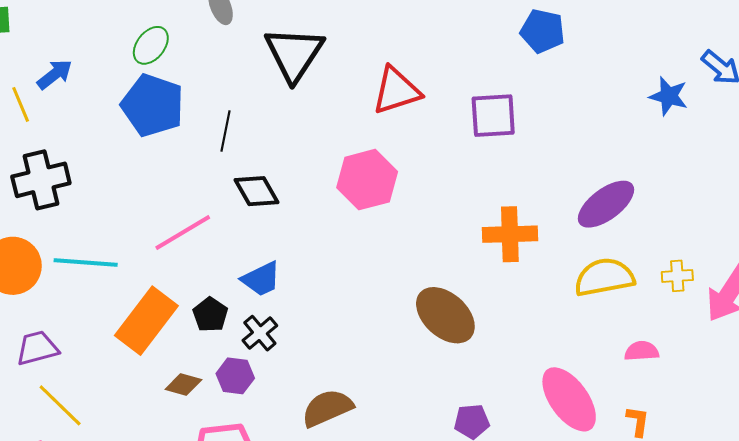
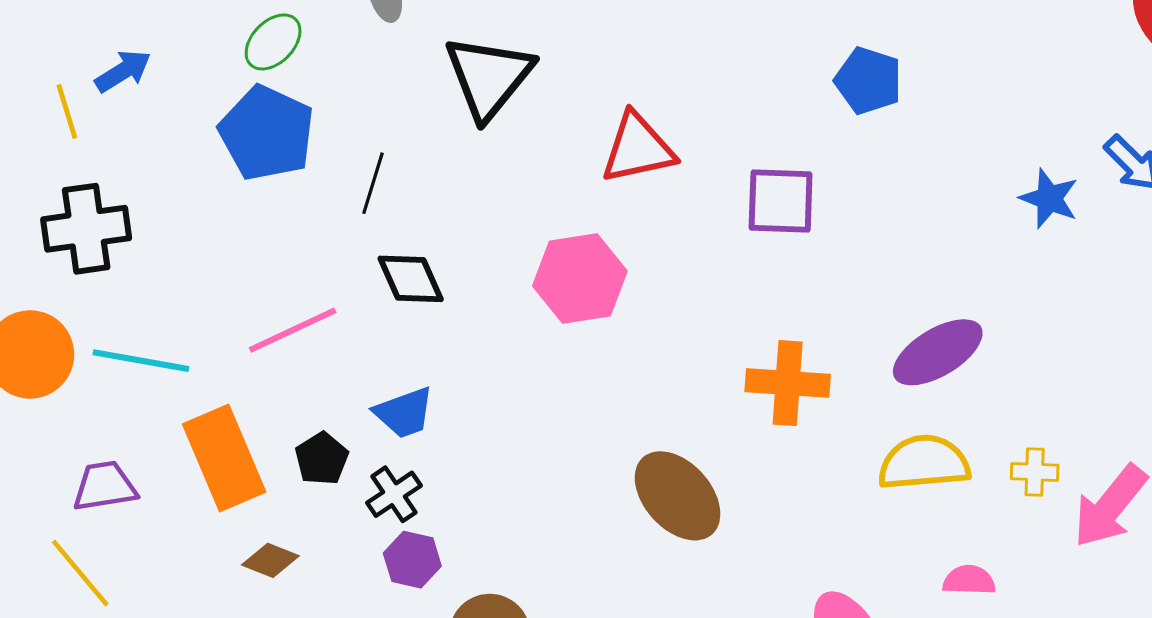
orange rectangle: (146, 321) -> (224, 458), turned -66
purple trapezoid: (37, 348) -> (105, 486), moved
purple hexagon: (235, 376) -> (412, 560), moved

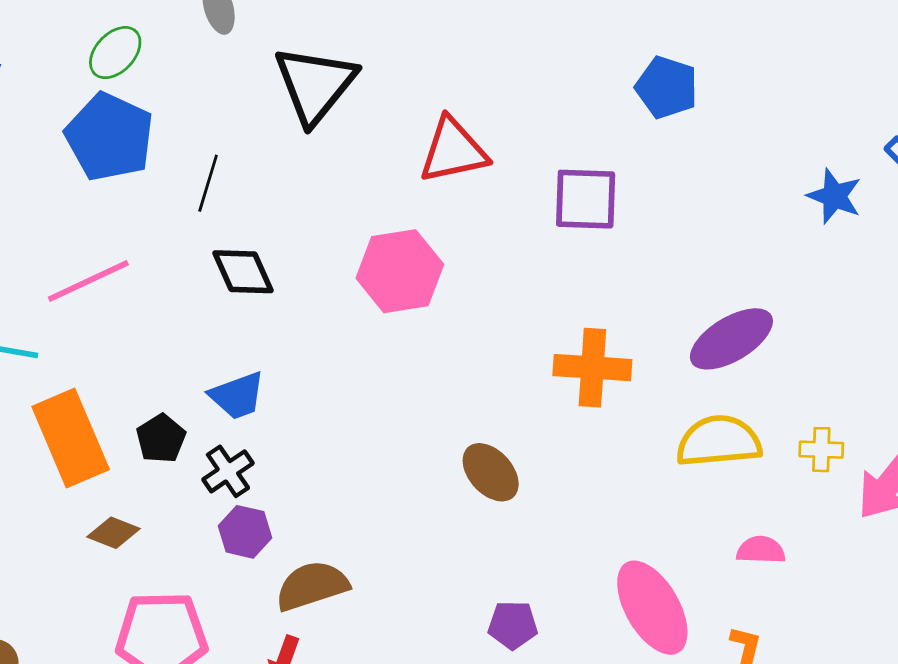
pink line: (293, 330) -> (88, 281), moved
brown ellipse: (678, 496) -> (491, 472), size x0.7

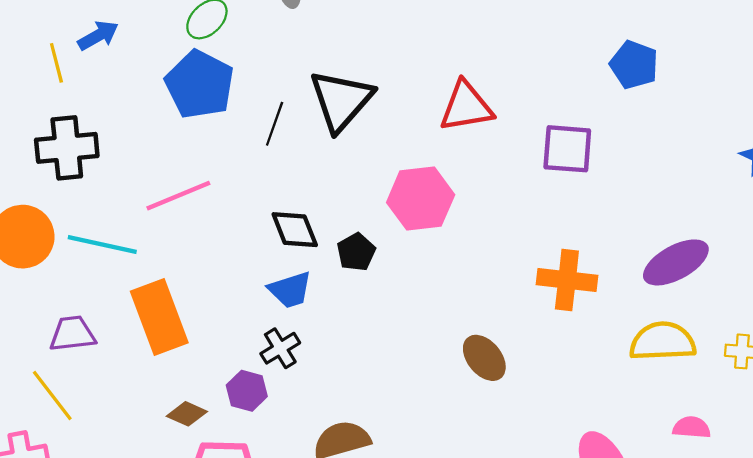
black triangle: (315, 85) -> (341, 100), moved
black diamond: (243, 272) -> (295, 230), moved
black pentagon: (161, 439) -> (356, 252), moved
purple hexagon: (245, 532) -> (247, 391), moved
brown diamond: (114, 533) -> (187, 414), moved

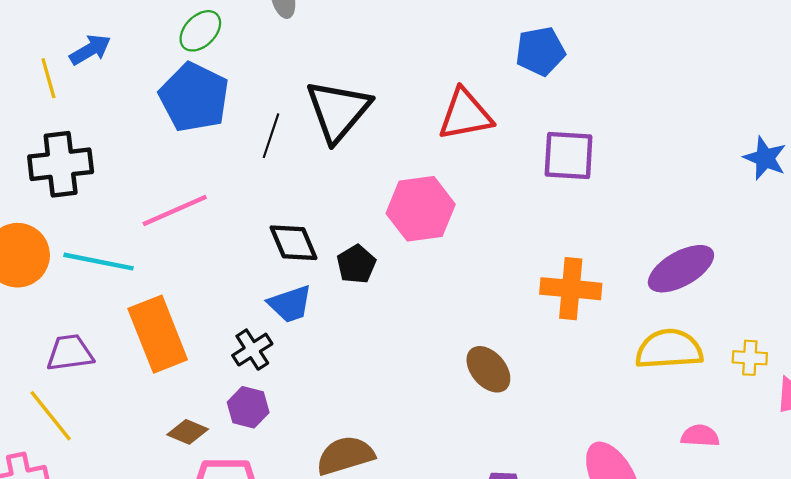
blue pentagon: (634, 65) -> (540, 51), moved, turned -30
black cross: (280, 348) -> (252, 350), moved

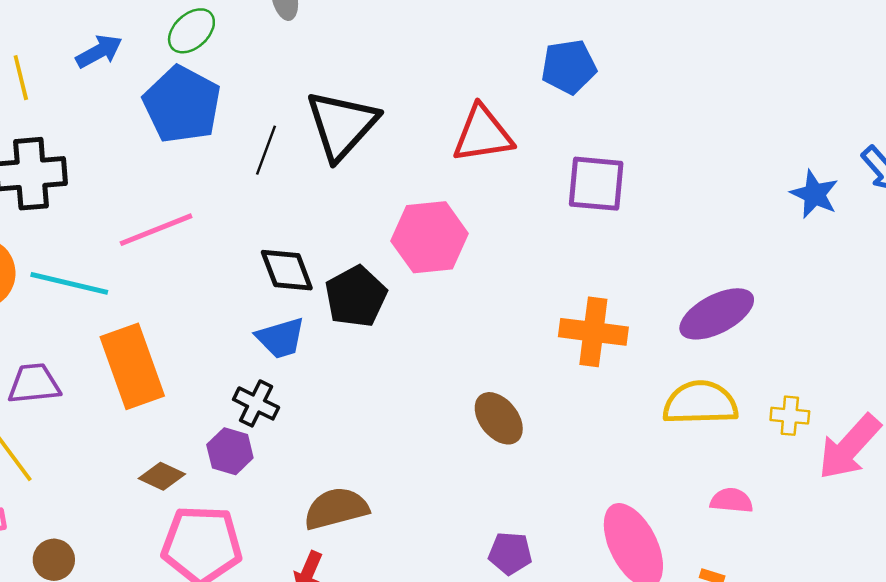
blue arrow: (90, 50) -> (99, 51), moved
black pentagon: (356, 264) -> (356, 296), size x1.4
black cross: (252, 350) -> (256, 403), moved, turned -33

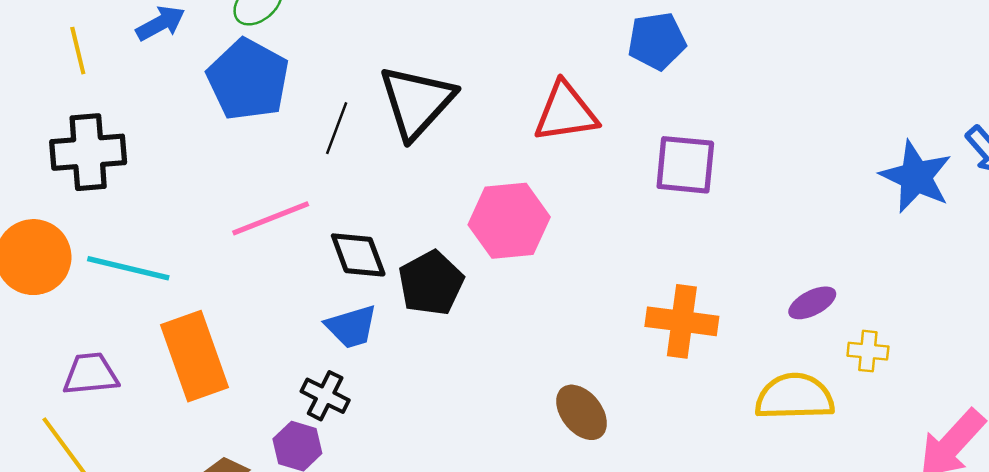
blue star: (814, 194) -> (916, 177), size x1.4
pink line: (156, 230) -> (271, 218), moved
purple ellipse: (717, 314) -> (812, 303), size x0.6
yellow cross: (790, 416) -> (868, 351), moved

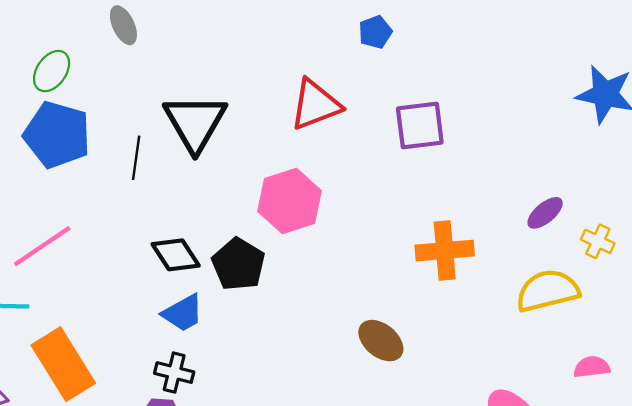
blue pentagon: (657, 41) -> (375, 32), size x0.7
pink line: (271, 218) -> (42, 246), moved
yellow cross: (868, 351) -> (598, 241), turned 32

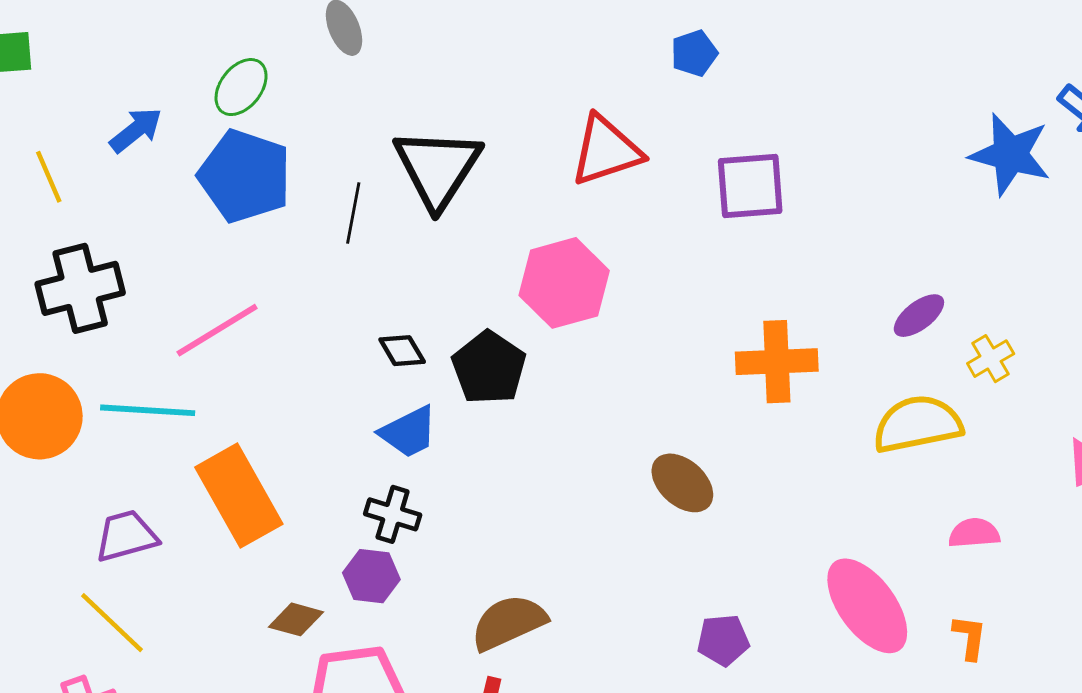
yellow cross: (598, 241) -> (991, 359), turned 32
black diamond: (176, 255) -> (402, 351), size x0.7

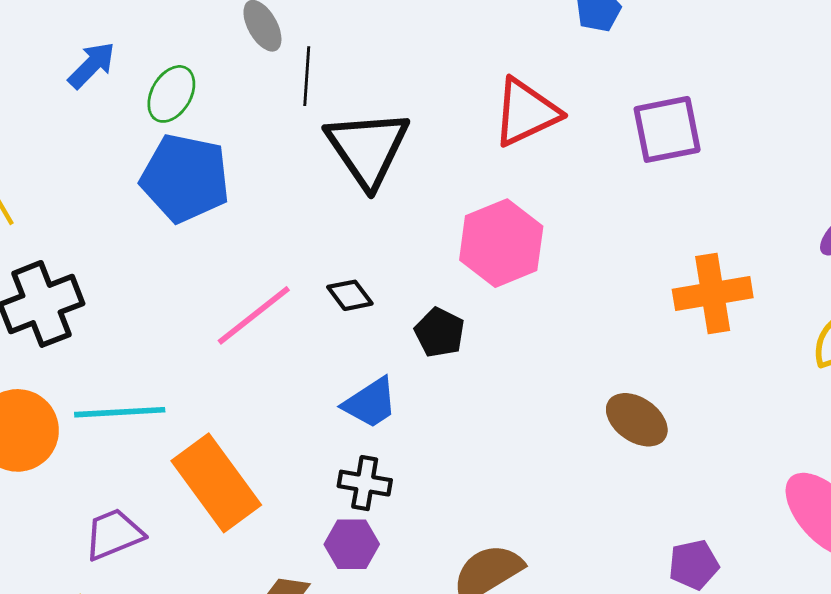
blue arrow: (136, 130) -> (92, 65), moved
black line: (353, 213) -> (307, 76), moved
pink line: (217, 330) -> (254, 315), moved
black diamond: (402, 351) -> (350, 295), moved
black pentagon: (489, 368) -> (440, 332), size x0.7

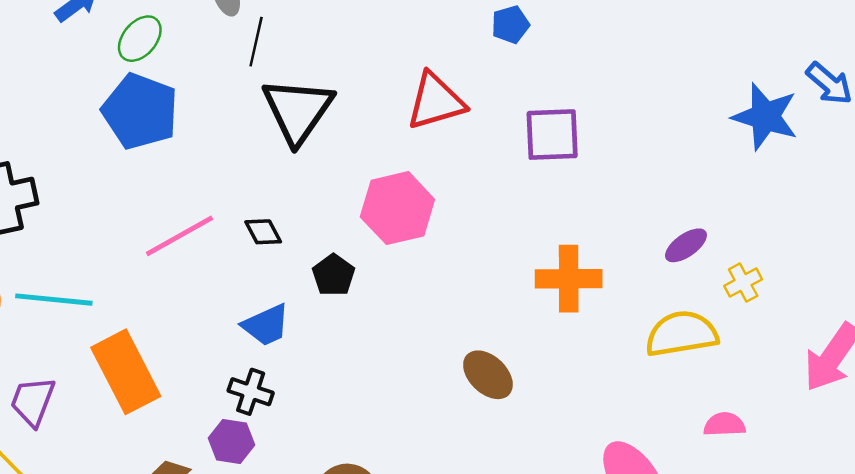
purple trapezoid: (114, 534) -> (33, 401), turned -56

